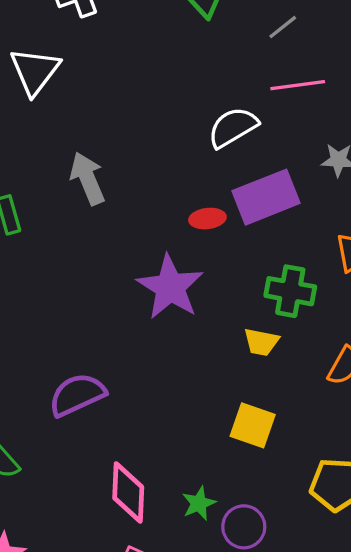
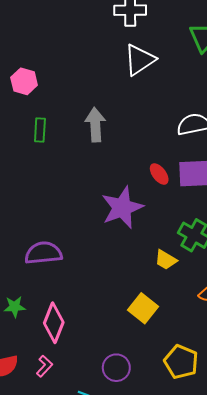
white triangle: (35, 71) -> (140, 60), moved
red ellipse: (207, 219) -> (159, 174), turned 40
green star: (199, 503) -> (15, 307), moved

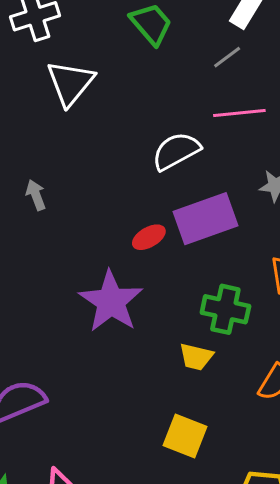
gray arrow: (95, 125) -> (36, 195), size x0.6
red ellipse: (159, 174) -> (149, 237), turned -65

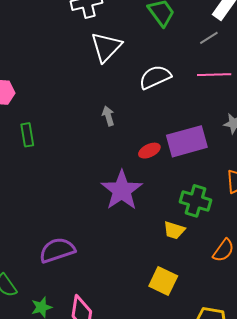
white semicircle: (176, 151) -> (155, 77), moved
gray arrow: (36, 195) -> (108, 116), moved

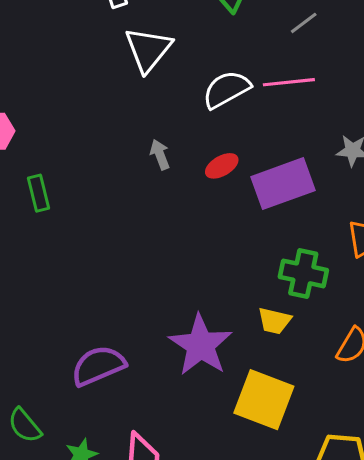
pink line: (214, 75) -> (289, 82), moved
red ellipse: (149, 151) -> (222, 166), moved
purple star: (122, 190) -> (201, 345), moved
yellow square: (163, 281) -> (264, 400), size x1.4

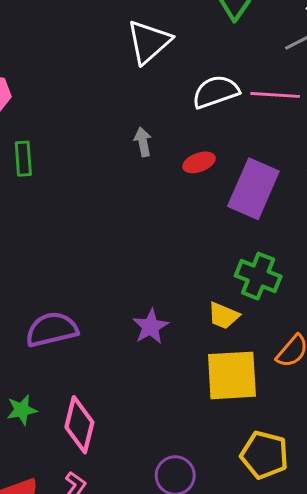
purple rectangle: (283, 184) -> (253, 189), turned -56
purple star: (201, 345) -> (151, 327), size x0.6
yellow square: (264, 400) -> (232, 375), moved, turned -34

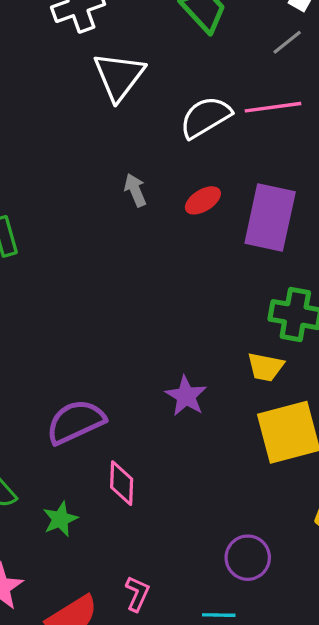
pink diamond: (79, 425) -> (122, 483), moved, size x0.7

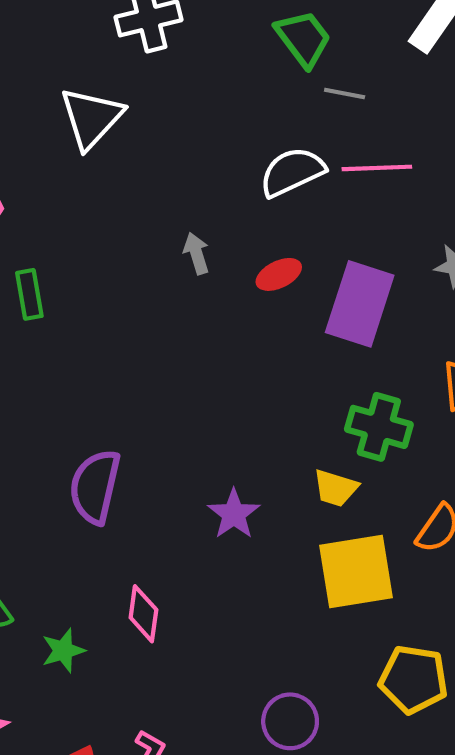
gray line: (287, 42) -> (345, 94), moved, turned 44
white triangle: (119, 76) -> (91, 118), moved
purple semicircle: (76, 422) -> (95, 487), moved, turned -58

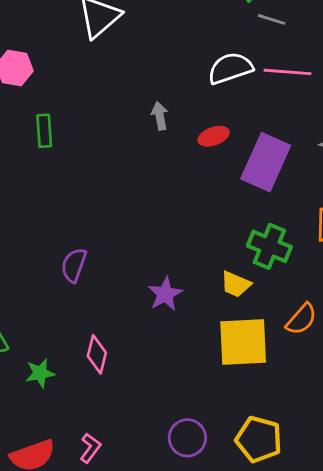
purple semicircle: (95, 487) -> (74, 265), size x0.7
yellow pentagon: (414, 679) -> (259, 439), moved

